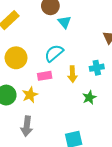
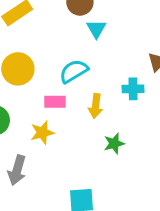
cyan cross: (97, 68) -> (133, 89), moved
yellow star: (30, 95) -> (42, 133), moved

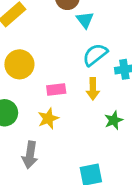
cyan semicircle: (74, 71) -> (95, 55), moved

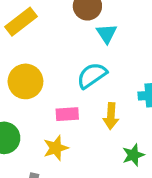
cyan semicircle: (95, 55) -> (92, 75), moved

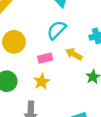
yellow arrow: (111, 116) -> (74, 54), turned 126

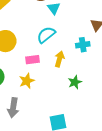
yellow arrow: (74, 54) -> (59, 59), turned 70

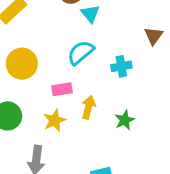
cyan cross: (83, 45) -> (121, 66), moved
yellow arrow: (59, 59) -> (88, 107), moved

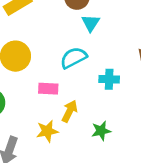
yellow star: (55, 121) -> (47, 131), moved

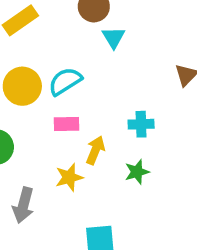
cyan semicircle: (73, 58) -> (65, 81), moved
cyan cross: (109, 79) -> (141, 124), moved

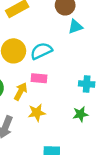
cyan triangle: (114, 38) -> (75, 27), turned 35
yellow arrow: (95, 150) -> (21, 91), moved

